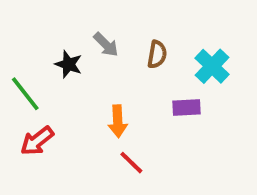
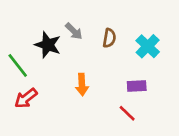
black star: (69, 64) -> (48, 45), size x1.4
purple rectangle: (186, 108) -> (137, 86), moved
red line: (131, 163) -> (127, 113), moved

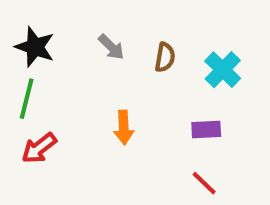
black star: (48, 45) -> (35, 47), moved
green line: (18, 65) -> (27, 99), turned 52
red line: (127, 113) -> (204, 183), moved

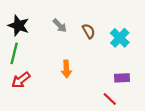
brown semicircle: (165, 57) -> (89, 31), turned -40
purple rectangle: (206, 130) -> (122, 78), moved

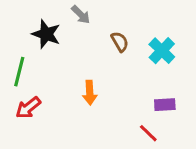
black star: (19, 26) -> (46, 34), moved
gray arrow: (60, 26) -> (81, 15), moved

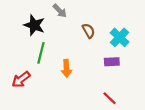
green line: (19, 72) -> (41, 53), moved
purple rectangle: (165, 105) -> (112, 62), moved

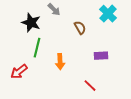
cyan cross: (120, 37) -> (108, 14), moved
red line: (110, 98) -> (90, 86), moved

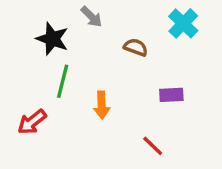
brown semicircle: (80, 28) -> (136, 47), turned -40

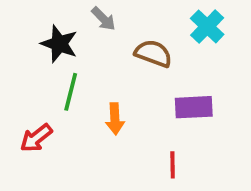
brown semicircle: (136, 47) -> (153, 53), size x1.4
purple rectangle: (171, 95) -> (194, 107), size x1.4
red line: (153, 146) -> (173, 165), turned 45

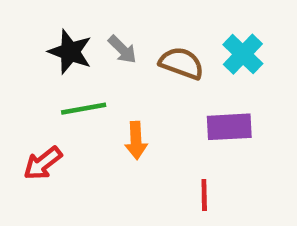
gray arrow: (103, 19) -> (122, 50), moved
cyan cross: (207, 26) -> (243, 54), moved
green line: (71, 92) -> (84, 109), turned 66

